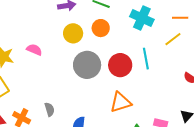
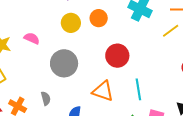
cyan line: (146, 59) -> (138, 89), moved
gray circle: (87, 65) -> (64, 63), moved
orange triangle: (121, 102) -> (103, 91), moved, turned 35

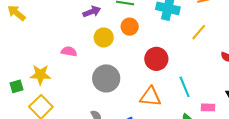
yellow line: (171, 31) -> (199, 32), moved
pink semicircle: (32, 38) -> (69, 51), moved

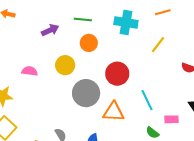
yellow circle: (104, 38) -> (65, 65), moved
gray circle: (106, 78) -> (86, 93), moved

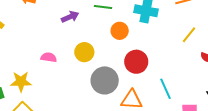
orange circle: (89, 43) -> (120, 31), moved
yellow line: (158, 45) -> (189, 35), moved

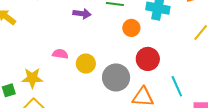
purple arrow: (70, 17) -> (82, 14), turned 30
yellow circle: (84, 52) -> (86, 64), moved

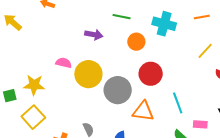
purple arrow: (82, 14) -> (94, 35), moved
yellow circle: (86, 64) -> (88, 74), size x1.4

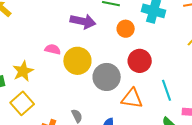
purple arrow: (94, 35) -> (83, 21), size x1.4
yellow star: (34, 85) -> (23, 71), turned -30

